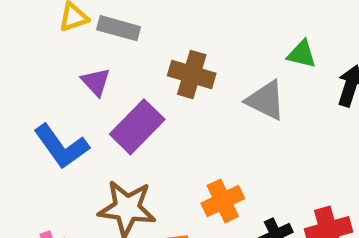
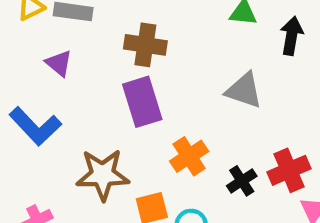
gray triangle: (266, 100) -> (244, 90), moved
purple rectangle: (137, 127) -> (142, 102), moved, turned -54

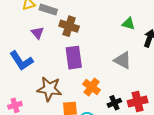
brown cross: (145, 45) -> (69, 26), moved
orange cross: (189, 156) -> (92, 87), turned -30

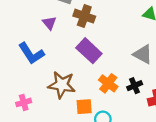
purple rectangle: (74, 58) -> (89, 51), turned -40
black cross: (114, 103) -> (135, 86), moved

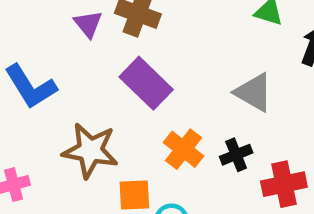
purple triangle: (49, 23) -> (88, 24), moved

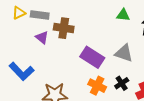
purple rectangle: (146, 83) -> (92, 57), moved

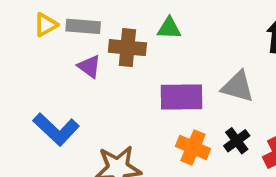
green triangle: (123, 15) -> (169, 28), moved
purple rectangle: (92, 57) -> (182, 97), turned -30

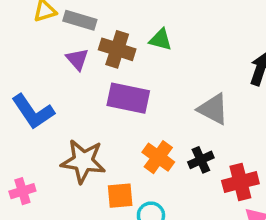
purple rectangle: (182, 97) -> (128, 98), moved

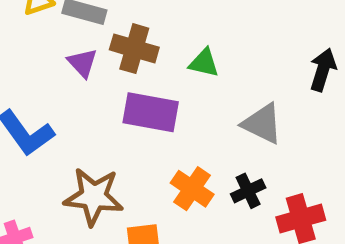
green triangle: (161, 40) -> (204, 63), moved

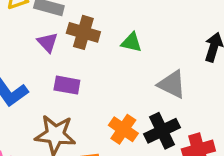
purple rectangle: (151, 112) -> (67, 85), moved, size x0.7
black cross: (248, 191) -> (162, 131), size x1.5

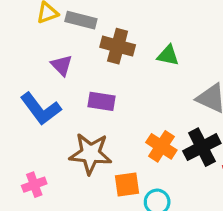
purple triangle: (48, 42) -> (62, 65), moved

